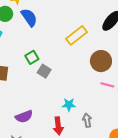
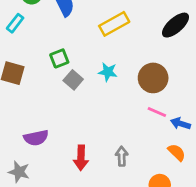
yellow rectangle: (76, 35) -> (114, 24), moved
cyan star: (69, 105) -> (108, 72), moved

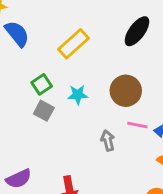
green square: (59, 58) -> (42, 84), moved
gray arrow: (122, 156) -> (108, 141), moved

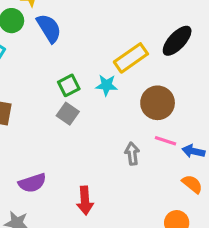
yellow rectangle: (74, 44) -> (131, 58), moved
cyan star: (78, 95) -> (106, 85), moved

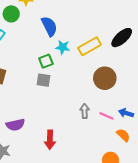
blue semicircle: (49, 28) -> (49, 26), moved
cyan star: (106, 85) -> (63, 47), moved
gray square: (68, 114) -> (44, 80), turned -32
pink line: (166, 141) -> (106, 116), moved

